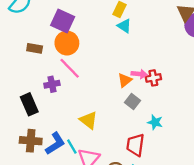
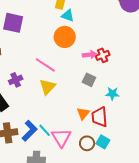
orange circle: (67, 43) -> (65, 37), moved
pink line: (70, 68) -> (45, 65), moved
orange triangle: (125, 80) -> (83, 114), moved
yellow triangle: (89, 120) -> (47, 87), moved, turned 48

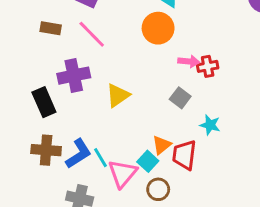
pink line: (45, 65) -> (92, 34), moved
purple cross: (16, 80) -> (74, 76), size x1.5
cyan square: (103, 142) -> (148, 161), moved

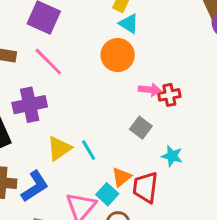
yellow triangle: (118, 95) -> (59, 148), moved
cyan line: (100, 158) -> (89, 150), moved

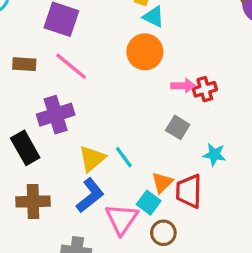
blue L-shape: (35, 186) -> (90, 195), moved

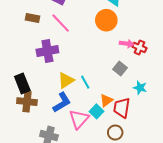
red cross: (205, 89) -> (139, 47), turned 32
black rectangle: (25, 148) -> (22, 83), moved
brown circle: (163, 233) -> (115, 133), moved

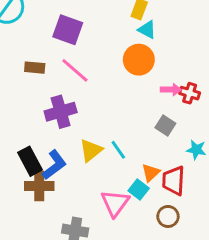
blue L-shape: (62, 102) -> (54, 165), moved

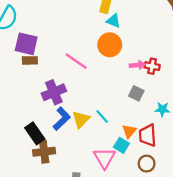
purple square: (68, 30) -> (26, 44), moved
pink line: (75, 70) -> (76, 61), moved
blue L-shape: (54, 165) -> (62, 119), moved

